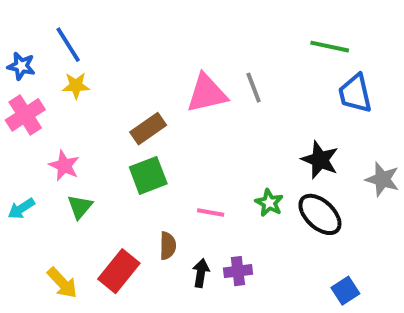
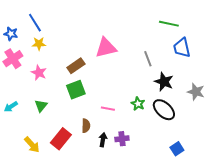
gray line: (254, 88) -> (148, 59), moved
pink star: (64, 166) -> (39, 73), moved

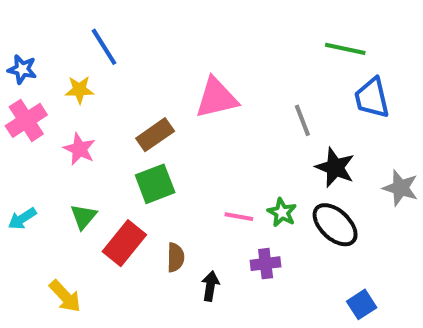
blue line: (35, 23) -> (104, 47), moved
pink line: (108, 109) -> (239, 217), moved
red rectangle: (61, 139) -> (124, 243), moved
purple cross: (122, 139) -> (266, 264), moved

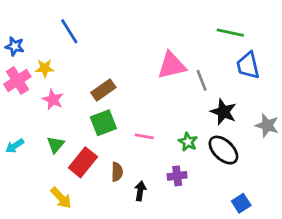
yellow star: (79, 90) -> (45, 68), moved
pink triangle: (216, 98) -> (172, 65), moved
pink line: (239, 217) -> (144, 136), moved
yellow arrow: (65, 296) -> (61, 198), moved

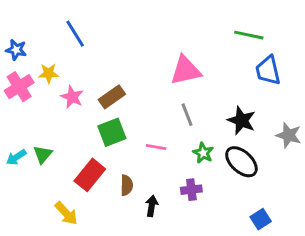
gray line: (202, 80) -> (187, 115), moved
pink star: (53, 100) -> (72, 97), moved
green triangle: (56, 145) -> (43, 154), moved

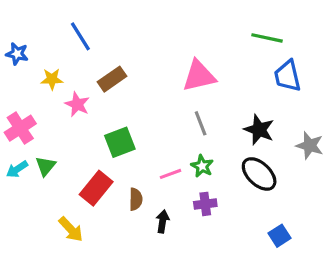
pink cross: (19, 87) -> (20, 128), moved
brown rectangle: (112, 97) -> (112, 79), moved
pink line: (156, 147) -> (170, 174), moved, turned -30
green star: (203, 153) -> (202, 166), moved

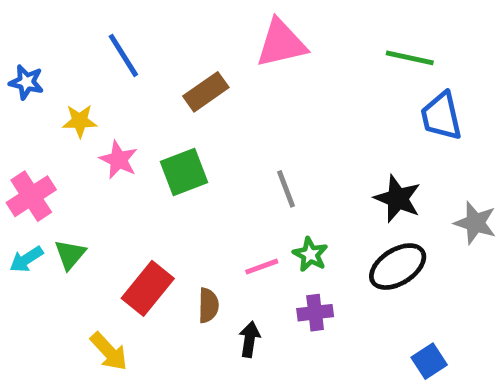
pink triangle: (199, 76) -> (281, 43), moved
brown rectangle: (112, 79) -> (206, 92), moved
gray line: (201, 123) -> (286, 189), moved
green square: (120, 142) -> (184, 172), moved
black ellipse: (259, 174) -> (398, 267), turned -75

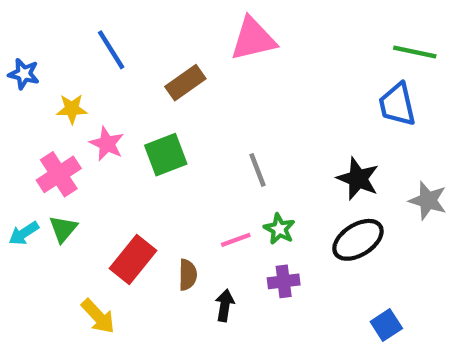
green line: (410, 58) -> (415, 52), moved
pink cross: (31, 196) -> (59, 174), moved

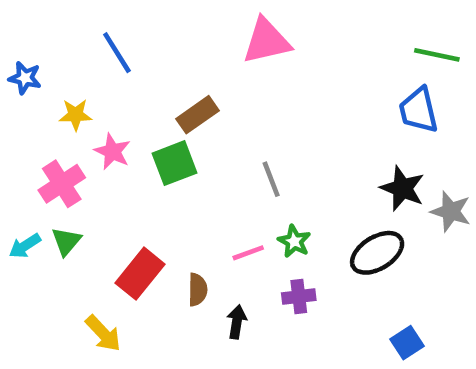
brown rectangle: (185, 83) -> (198, 115), moved
black star: (358, 179) -> (402, 188), moved

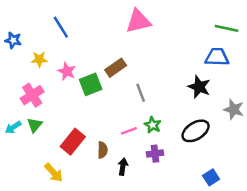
blue trapezoid: (418, 110) -> (217, 57), turned 105
brown rectangle: (198, 115) -> (116, 68), moved
pink star: (112, 152) -> (67, 71), moved
black star: (402, 188) -> (199, 87), moved

